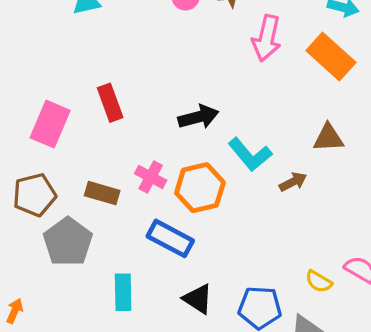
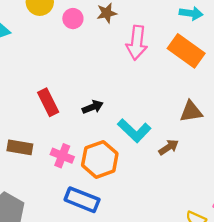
red rectangle: (110, 103) -> (48, 102), moved
black arrow: (198, 117) -> (93, 107), size x0.7
brown rectangle: (102, 193) -> (20, 147), moved

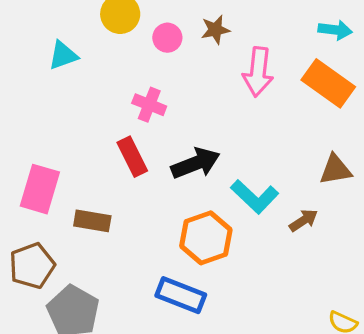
black arrow: (93, 107) -> (196, 163), size x1.6
pink cross: (62, 156) -> (149, 105), moved

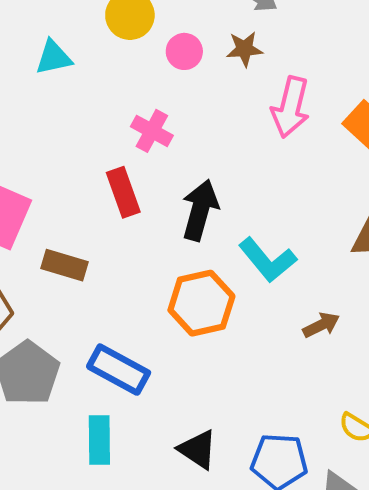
black arrow: (196, 163) -> (200, 210), turned -60
brown arrow: (304, 220) -> (321, 325), moved
blue rectangle: (181, 295) -> (119, 370), moved

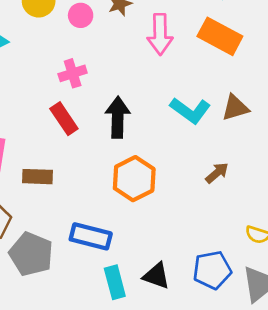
pink cross: (152, 131) -> (73, 73), turned -32
cyan L-shape: (268, 260) -> (190, 110), moved
cyan rectangle: (99, 440) -> (115, 282), moved

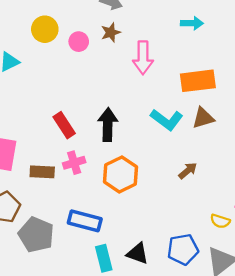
orange rectangle: (220, 36) -> (198, 81), moved, turned -36
pink cross: (73, 73) -> (74, 163), moved

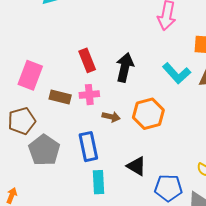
brown arrow: (188, 171) -> (111, 117), moved, turned 42
orange hexagon: (121, 174) -> (148, 114), moved
blue rectangle: (85, 221) -> (88, 147), turned 52
black triangle: (138, 254) -> (136, 166), moved

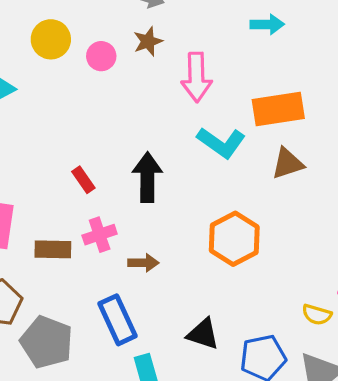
red rectangle: (87, 60) -> (83, 180), size x0.7
cyan L-shape: (177, 73) -> (221, 143), moved
orange hexagon: (148, 114) -> (234, 239), moved

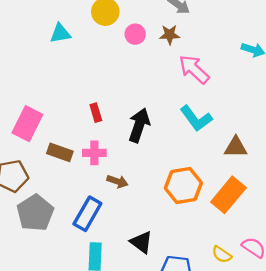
pink arrow: (196, 77) -> (194, 69), turned 116
orange rectangle: (278, 109) -> (228, 195), moved, turned -60
blue rectangle: (117, 320) -> (87, 214), turned 36

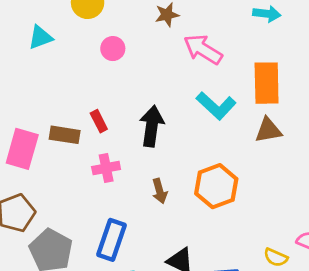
pink circle: (135, 34) -> (113, 49), moved
brown rectangle: (60, 152) -> (65, 135), moved
brown arrow: (117, 181) -> (160, 191), moved, turned 66
orange rectangle: (228, 195) -> (267, 83), moved, turned -30

